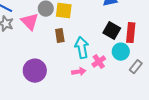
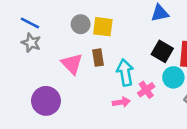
pink triangle: (30, 22) -> (72, 64), moved
purple circle: (35, 71) -> (46, 101), moved

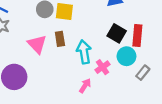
pink arrow: (121, 102) -> (85, 86), moved, turned -48

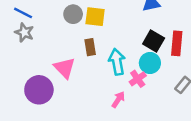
pink triangle: (37, 44) -> (65, 68), moved
cyan circle: (126, 56) -> (150, 63), moved

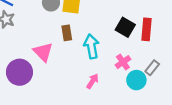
cyan circle: (150, 63) -> (136, 80), moved
pink cross: (138, 79) -> (123, 62), moved

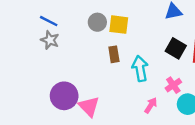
pink triangle: (43, 52) -> (89, 107), moved
pink arrow: (93, 81) -> (151, 105), moved

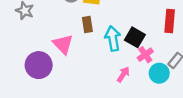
black square: (176, 48) -> (135, 37), moved
pink triangle: (89, 107) -> (63, 44), moved

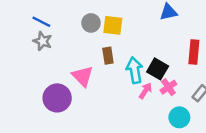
cyan circle: (159, 73) -> (179, 117), moved
pink arrow: (123, 74) -> (145, 91), moved

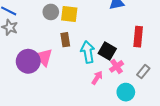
pink arrow: (145, 91) -> (97, 78), moved
purple circle: (57, 98) -> (28, 61), moved

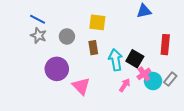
gray circle: (51, 12) -> (67, 36), moved
pink triangle: (44, 57) -> (81, 86), moved
cyan circle: (126, 92) -> (153, 81), moved

